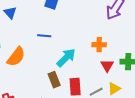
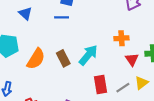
blue line: (44, 36) -> (62, 17), moved
brown rectangle: (54, 80) -> (63, 58), moved

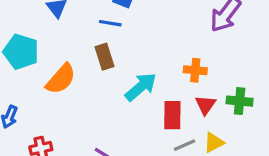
brown rectangle: (63, 58) -> (104, 57), moved
red rectangle: (100, 84) -> (172, 115), moved

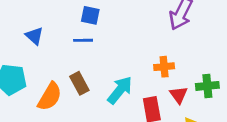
brown rectangle: (104, 57) -> (79, 83), moved

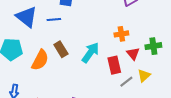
blue triangle: (34, 36) -> (27, 17), size x1.6
blue line: (83, 40) -> (54, 19), moved

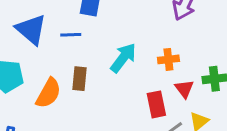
brown rectangle: (61, 49) -> (79, 79), turned 35
cyan arrow: (90, 53) -> (123, 58), moved

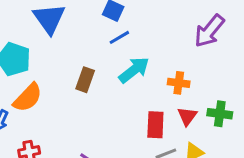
blue line: (71, 35) -> (119, 37), moved, turned -42
orange semicircle: (48, 93) -> (28, 98), moved

